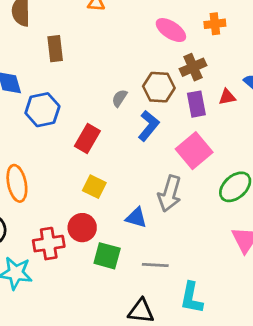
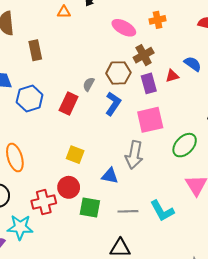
red rectangle: (87, 139) -> (69, 103), moved
pink square: (194, 151) -> (150, 120), turned 32
cyan L-shape: (191, 298) -> (162, 211), moved, turned -35

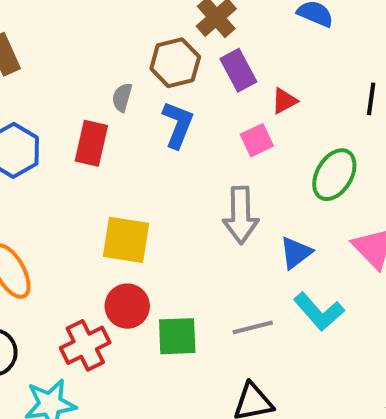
red triangle: (172, 76) -> (284, 101), moved
pink square: (150, 120) -> (257, 140), size x0.6
yellow square: (75, 155) -> (126, 240), size x1.4
blue triangle: (110, 176) -> (296, 253), moved, turned -36

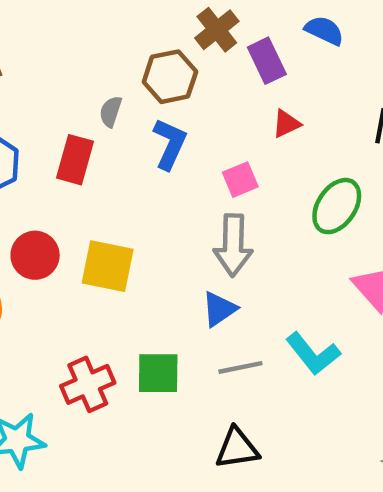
purple rectangle: (238, 70) -> (267, 61), moved
pink square: (257, 140) -> (240, 180), moved
blue triangle: (296, 253) -> (219, 309), moved
red circle: (127, 306) -> (35, 255), moved
red cross: (85, 345) -> (88, 384), moved

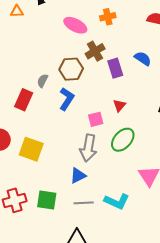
red triangle: (286, 124) -> (119, 105), moved, turned -32
green ellipse: (337, 206) -> (123, 140), moved
cyan L-shape: (313, 354) -> (117, 201), turned -35

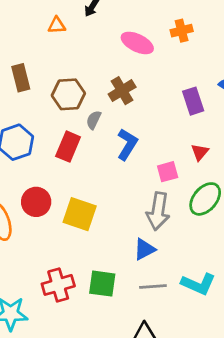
brown cross: (95, 51) -> (122, 91), moved
brown hexagon: (71, 69) -> (68, 94), moved

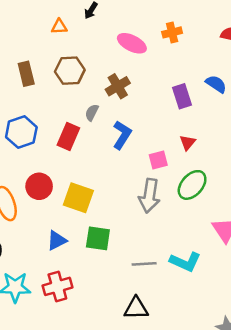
brown hexagon: (68, 94) -> (70, 71), moved
blue triangle: (145, 249) -> (57, 240), moved
green square: (102, 284) -> (98, 238), moved
red cross: (58, 285) -> (57, 286), moved

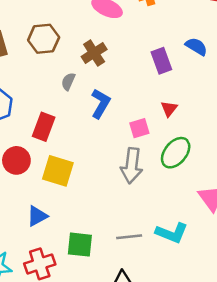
red rectangle: (68, 136) -> (44, 127), moved
green square: (98, 238) -> (80, 245), moved

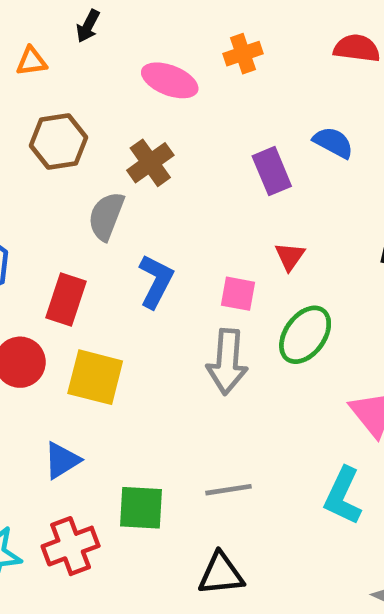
gray semicircle: (68, 81) -> (106, 216), size x1.5
blue L-shape: (101, 103) -> (156, 281), moved
pink square: (139, 128) -> (238, 294), turned 30
cyan L-shape: (172, 233) -> (343, 496), moved, turned 96

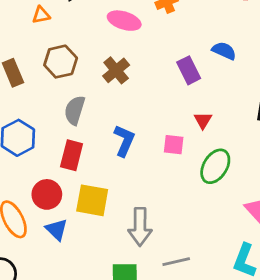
gray semicircle: (106, 216) -> (75, 110), moved
gray arrow: (227, 362) -> (140, 227), moved
blue triangle: (62, 460) -> (57, 230), moved, turned -40

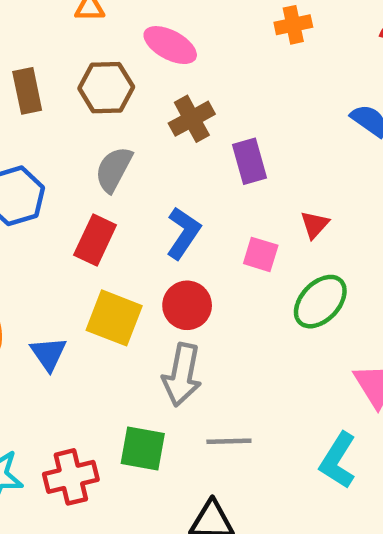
pink ellipse: (124, 21) -> (170, 45), moved
purple rectangle: (189, 70) -> (249, 161), moved
red circle: (47, 194) -> (187, 305), moved

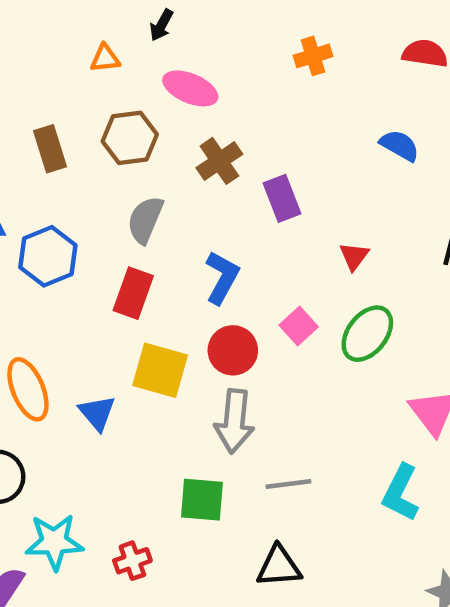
pink square: (261, 254) -> (299, 326), moved, turned 36
red cross: (71, 477) -> (132, 561), moved, size x0.7

